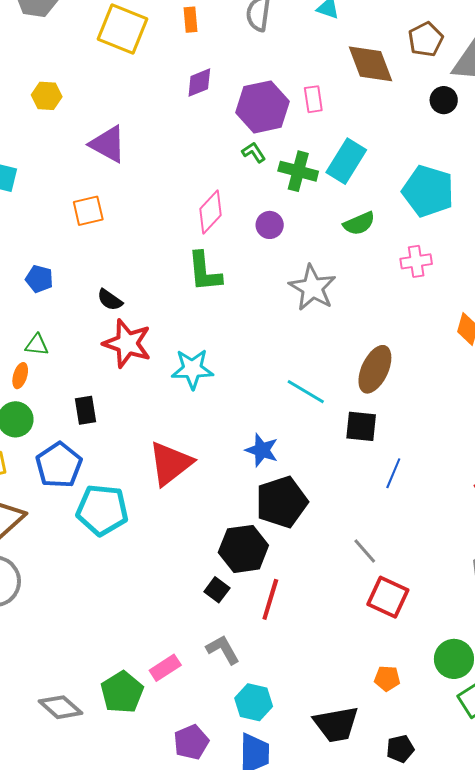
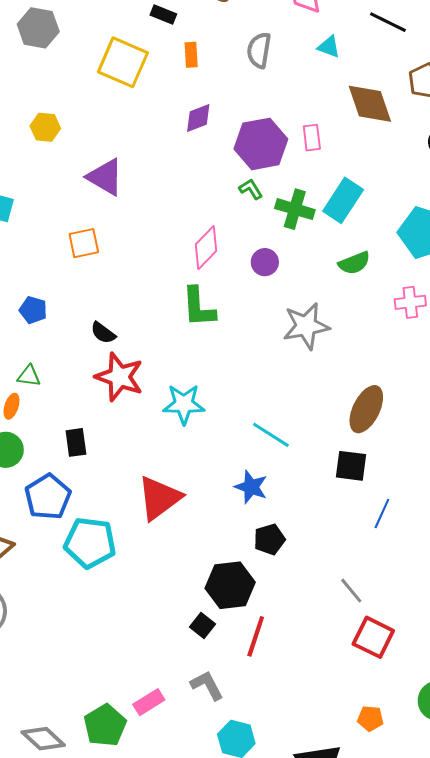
gray star: (313, 288) -> (306, 326), turned 30
cyan line: (306, 392) -> (271, 435), moved
black pentagon: (282, 502) -> (269, 539), size x0.6

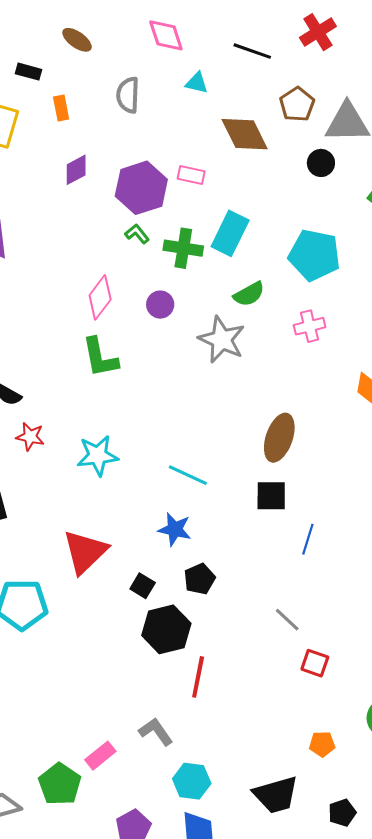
pink rectangle: (312, 138) -> (191, 175), turned -64
gray star: (306, 326) -> (222, 340), moved, turned -30
red star: (119, 377) -> (30, 437), size x0.6
black square: (203, 625) -> (143, 586), moved
red square: (373, 637) -> (315, 663), size x0.7

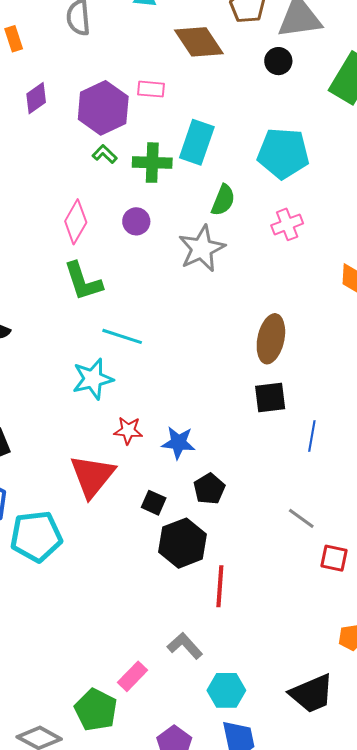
green semicircle: (249, 294) -> (223, 200), turned -32
gray star: (222, 340) -> (202, 249), turned 30
red star: (30, 437) -> (128, 431), moved
cyan line: (188, 475) -> (122, 336), moved

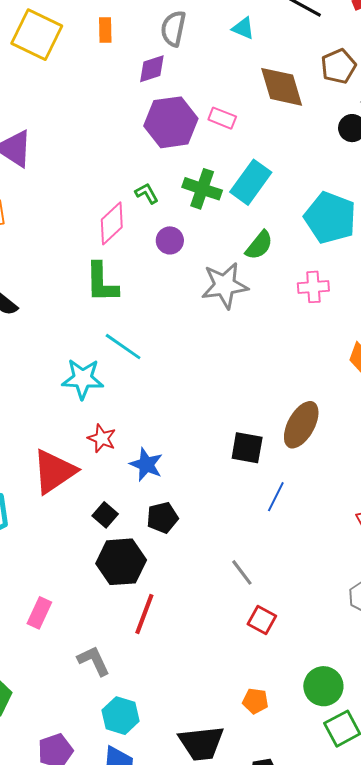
purple diamond: (36, 98) -> (152, 69), moved
green L-shape: (105, 154) -> (147, 193), moved
brown ellipse: (271, 339) -> (301, 425), moved
pink rectangle: (133, 676) -> (39, 613), moved, turned -36

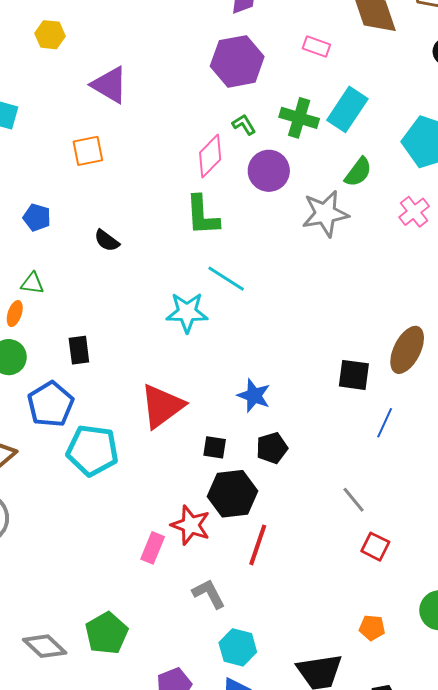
purple hexagon: (171, 122) -> (237, 61), moved
purple circle: (170, 240) -> (269, 171), size x1.5
pink cross: (313, 287) -> (414, 212), turned -32
red star: (102, 438) -> (191, 525), moved, size x1.4
black square: (105, 515) -> (215, 447), turned -30

